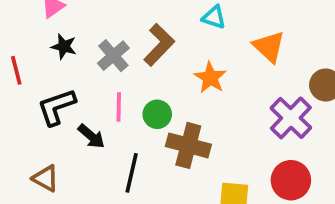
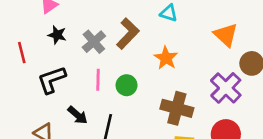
orange triangle: (269, 47) -> (226, 35), moved
black arrow: (91, 136) -> (78, 115), moved
brown cross: (188, 145) -> (177, 108), moved

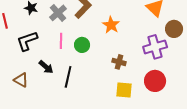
purple cross: (226, 88) -> (155, 47), turned 30
brown cross: (177, 108) -> (119, 62), size x0.6

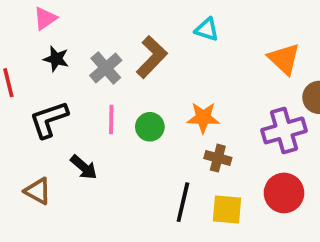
orange star: (111, 25) -> (203, 118), moved, turned -30
black line: (68, 77) -> (183, 202), moved

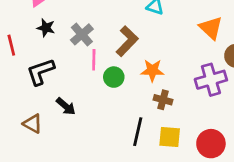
brown L-shape: (152, 57) -> (127, 41), moved
pink line: (111, 119) -> (94, 60), moved
red circle: (284, 193) -> (211, 144), moved

